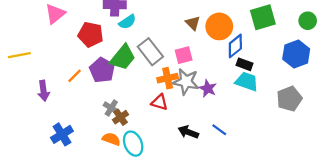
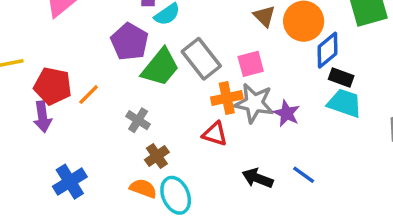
red pentagon: (91, 34) -> (53, 86), moved
purple pentagon: (102, 70) -> (130, 42), moved
gray cross: (111, 108) -> (138, 120), moved

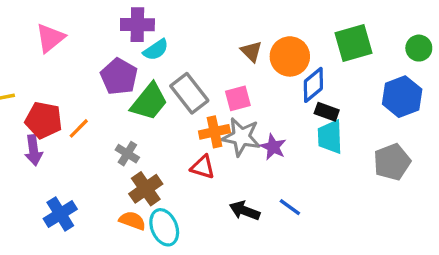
cyan trapezoid: (345, 103) -> (330, 137), turned -111
brown cross: (157, 156) -> (146, 189), size x1.4

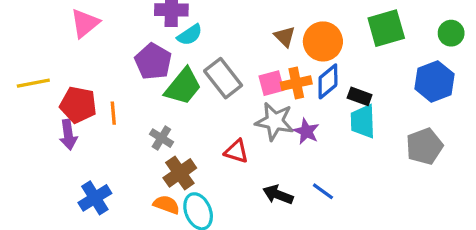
blue diamond: (313, 85) -> (328, 81), moved
orange line: (79, 128) -> (113, 113), turned -50
orange cross: (214, 132) -> (296, 83), moved

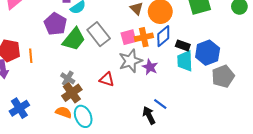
blue hexagon: (434, 81) -> (208, 53), moved
gray star: (275, 121) -> (130, 61), turned -30
gray cross: (161, 138) -> (68, 78), moved
black arrow: (278, 195) -> (149, 115), moved, turned 42

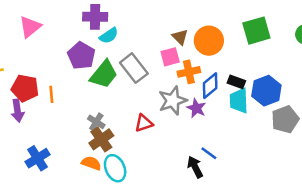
blue diamond: (163, 36) -> (210, 86), moved
pink square: (128, 37) -> (170, 57), moved
red triangle: (107, 79) -> (144, 123), turned -35

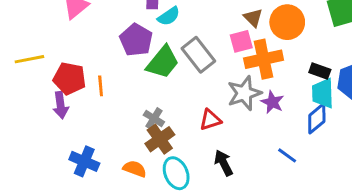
orange cross: (189, 72) -> (264, 59), size x1.4
blue diamond: (210, 86) -> (317, 118), moved
blue cross: (38, 158) -> (84, 161), turned -35
orange semicircle: (91, 163) -> (135, 169), moved
black arrow: (195, 167) -> (224, 163), moved

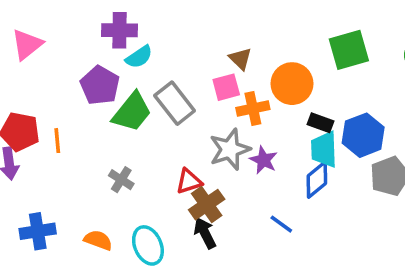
orange circle: (287, 22) -> (292, 84), moved
orange cross: (264, 59) -> (253, 108), size x0.7
brown cross: (160, 139) -> (207, 205), moved
blue cross: (84, 161) -> (38, 231), turned -32

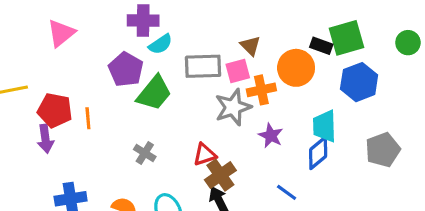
gray rectangle: (175, 103) -> (203, 66), moved, turned -54
black rectangle: (320, 123) -> (321, 46), moved
blue hexagon: (363, 135) -> (359, 82), moved
gray star: (230, 149) -> (233, 107), moved

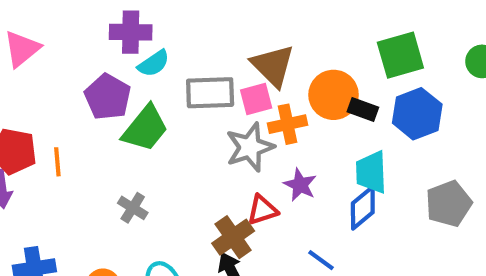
brown triangle: (250, 46) -> (273, 66), size x1.6
black rectangle: (321, 46) -> (363, 110), moved
red triangle: (205, 155) -> (262, 210), moved

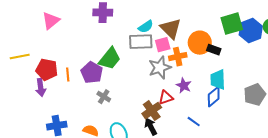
cyan semicircle: (154, 63) -> (146, 27), moved
purple pentagon: (108, 97) -> (92, 73), moved
blue hexagon: (417, 114) -> (251, 31), moved

